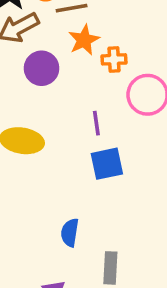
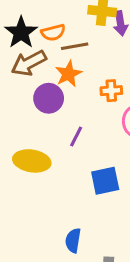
orange star: (84, 40) -> (68, 74), moved
purple line: (96, 123) -> (76, 136), moved, turned 35

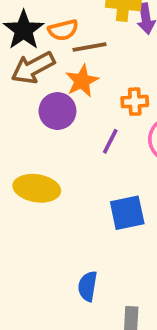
purple line: (76, 136) -> (110, 141), moved

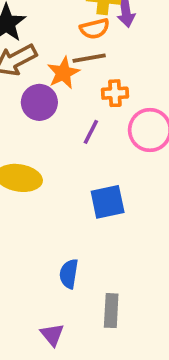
orange semicircle: (63, 30) -> (95, 29), moved
brown line: (90, 47) -> (89, 58), moved

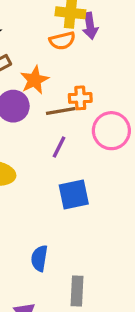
brown line: (89, 58) -> (61, 111), moved
purple line: (91, 132) -> (59, 147), moved

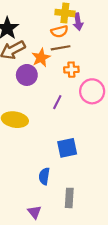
brown line: (61, 111) -> (61, 48), moved
blue square: (74, 194) -> (67, 148), moved

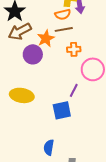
purple line: (57, 102) -> (74, 90), moved
blue square: (67, 148) -> (62, 110), moved

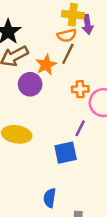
brown line: (64, 29) -> (68, 54), turned -54
orange cross: (74, 49) -> (80, 89), moved

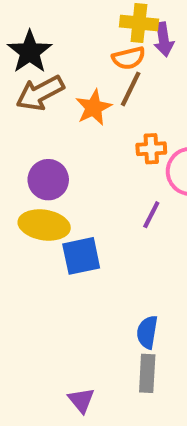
purple circle: (30, 84) -> (48, 180), moved
blue square: (66, 153) -> (81, 256), moved
blue semicircle: (50, 198) -> (147, 332), moved

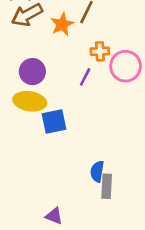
purple line: (151, 215) -> (85, 77), moved
gray rectangle: (147, 373) -> (107, 186), moved
purple triangle: (81, 400) -> (54, 216), turned -30

